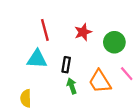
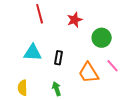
red line: (45, 30) -> (40, 14), moved
red star: (83, 32) -> (75, 20), moved
green arrow: (72, 86) -> (57, 89), moved

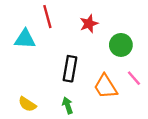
cyan triangle: (33, 53) -> (25, 39), moved
black rectangle: (59, 58) -> (70, 69), size x1.5
yellow semicircle: (23, 88) -> (27, 104), turned -56

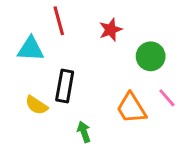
black rectangle: (70, 69) -> (65, 86), moved
yellow semicircle: (27, 104) -> (37, 105), moved

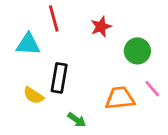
orange trapezoid: (131, 108) -> (120, 98), turned 116
green arrow: (84, 132) -> (77, 120), turned 144

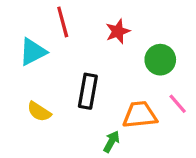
cyan triangle: (28, 44) -> (33, 52), turned -30
black rectangle: (59, 78) -> (88, 91), moved
green arrow: (77, 120) -> (111, 142), moved, turned -96

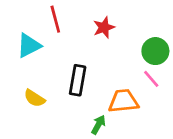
green circle: (160, 60) -> (155, 51), moved
pink line: (178, 104) -> (151, 79), moved

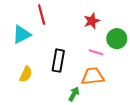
red star: (104, 27) -> (92, 21), moved
pink line: (151, 79) -> (96, 52), moved, turned -32
yellow semicircle: (34, 98) -> (26, 74), turned -98

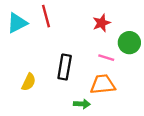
cyan triangle: (22, 34) -> (17, 23), moved
green arrow: (74, 94) -> (82, 104), turned 64

